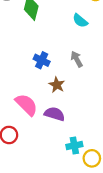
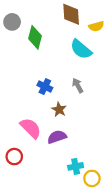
cyan semicircle: (80, 21) -> (81, 49), size x1.5
purple semicircle: (54, 114) -> (57, 137), turned -36

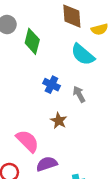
blue cross: (45, 87) -> (51, 85), moved
purple semicircle: (57, 137) -> (47, 164), moved

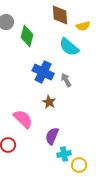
blue cross: (51, 85) -> (43, 72), size x1.5
purple semicircle: (47, 164) -> (52, 136), moved, turned -48

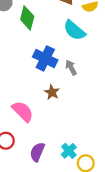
purple semicircle: (52, 136) -> (37, 152), moved
cyan cross: (64, 154) -> (69, 151), turned -32

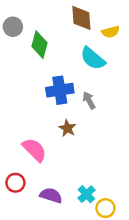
blue cross: (45, 58) -> (60, 90), turned -35
purple semicircle: (37, 152) -> (51, 195), turned 84

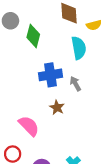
cyan semicircle: (93, 58) -> (79, 48), turned -140

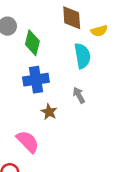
blue cross: (51, 75) -> (36, 80), moved
brown star: (57, 107) -> (49, 112), moved

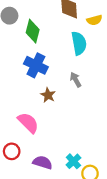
blue cross: (36, 80) -> (36, 65), turned 35

